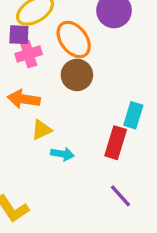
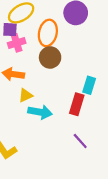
orange ellipse: (74, 39) -> (48, 33), turned 50
cyan arrow: (62, 154) -> (40, 112), size x1.5

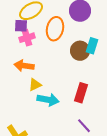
brown circle: (50, 57) -> (80, 51), moved
cyan rectangle: (89, 85) -> (92, 46), moved

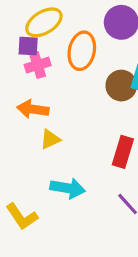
cyan arrow: (48, 100) -> (68, 188), moved

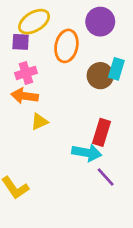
pink cross: (38, 65) -> (26, 73), moved
cyan arrow: (68, 188) -> (87, 153), moved

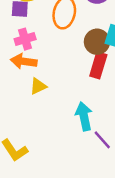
red rectangle: (102, 132) -> (98, 65), moved
cyan arrow: (87, 153) -> (84, 116), turned -112

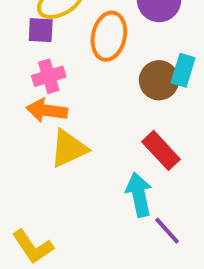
red rectangle: (98, 65) -> (161, 150), moved, turned -60
yellow triangle: (38, 86) -> (69, 148), size x1.5

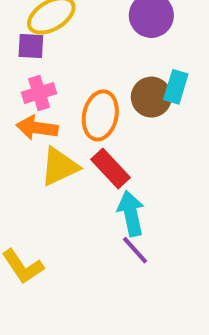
orange ellipse: (109, 36) -> (100, 115), moved
red rectangle: (161, 150) -> (111, 169), moved
purple line: (167, 231) -> (135, 250), moved

